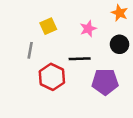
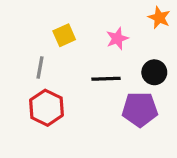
black circle: (120, 44) -> (154, 72), moved
red hexagon: (52, 77) -> (46, 108), moved

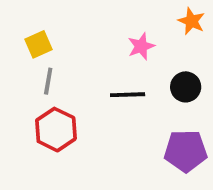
yellow square: (64, 35) -> (39, 44), moved
purple pentagon: (140, 109) -> (186, 151), moved

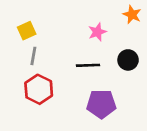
purple pentagon: (186, 151) -> (101, 104), moved

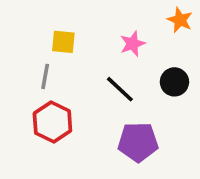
yellow square: (27, 31) -> (63, 42), moved, turned 30
black line: (88, 65) -> (120, 89), turned 45

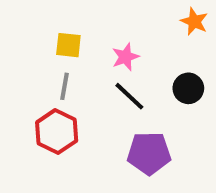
pink star: (133, 44) -> (125, 57), moved
gray line: (45, 76) -> (65, 86), moved

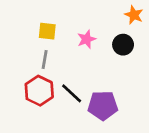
black circle: (188, 88) -> (123, 45), moved
black line: (129, 96) -> (72, 93), moved

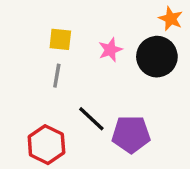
black circle: (123, 45) -> (157, 57), size x1.5
red hexagon: (39, 91) -> (46, 145), moved

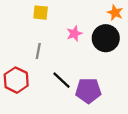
yellow square: (60, 39) -> (41, 13), moved
red hexagon: (46, 145) -> (16, 80), moved

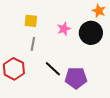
yellow square: (41, 13) -> (31, 21), moved

